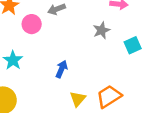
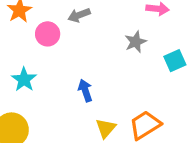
blue arrow: (62, 69) -> (85, 90), turned -42

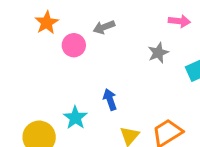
cyan star: (24, 79) -> (75, 118), moved

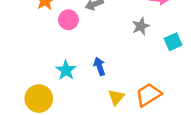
cyan star: (75, 118) -> (66, 70), moved

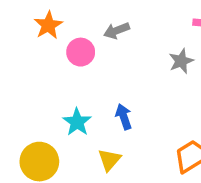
yellow triangle: (116, 97) -> (109, 160), moved

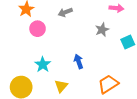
pink circle: (81, 52) -> (38, 29), moved
blue arrow: (124, 117) -> (79, 61), moved

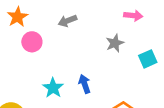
cyan star: (43, 65) -> (53, 88), moved

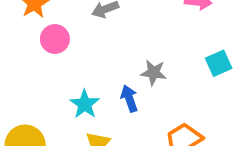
gray star: (115, 43) -> (154, 72), moved, turned 30

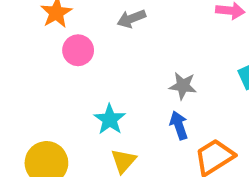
blue arrow: (129, 99) -> (179, 125), moved

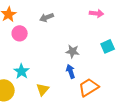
cyan star: (110, 119) -> (22, 71), moved

